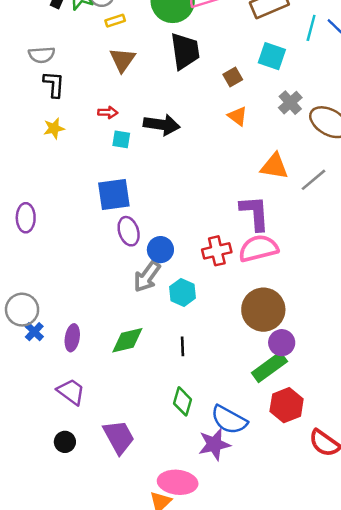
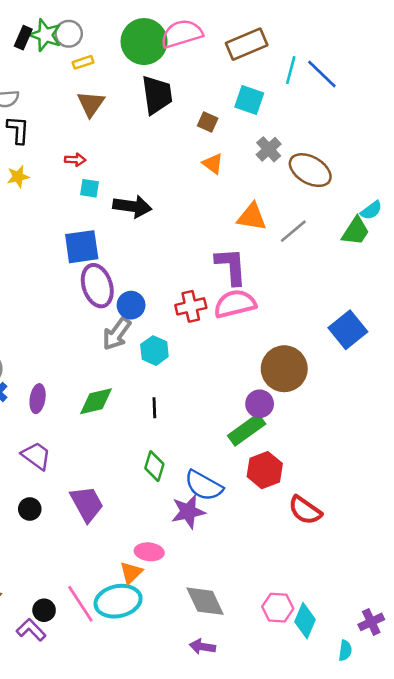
brown square: (233, 77) -> (208, 122), turned -36
black arrow: (162, 125) -> (132, 206), moved
purple ellipse: (129, 231) -> (97, 286), size x1.4
brown circle: (263, 310) -> (284, 369), moved
pink ellipse: (178, 482) -> (149, 552), size x0.7

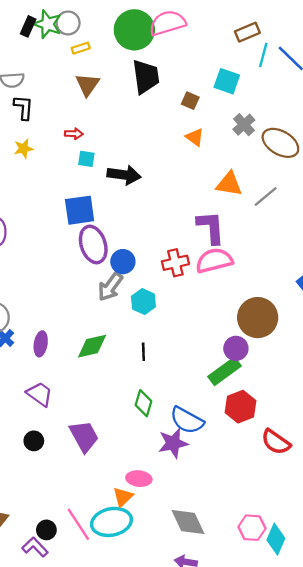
brown rectangle: (247, 44) -> (247, 32), moved, size x0.7

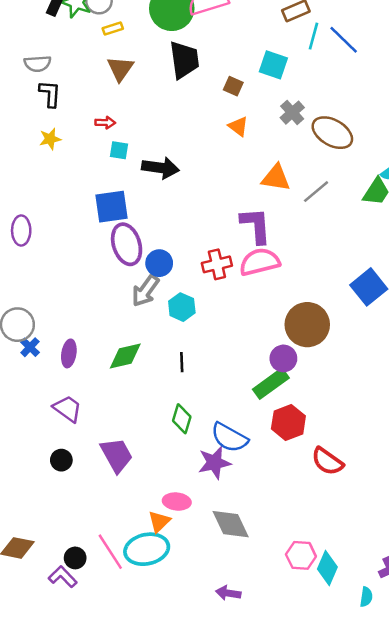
gray diamond: (188, 522) -> (231, 524), moved

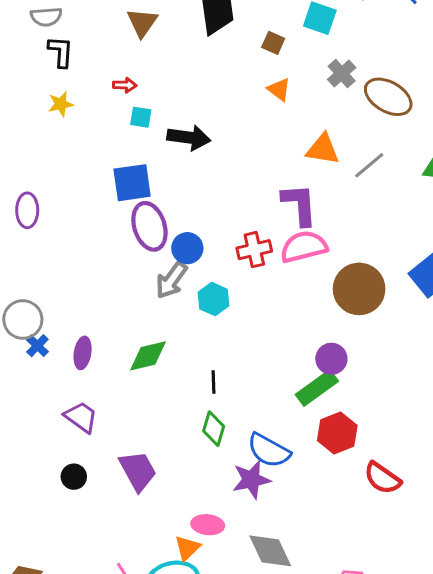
brown circle: (307, 325) -> (359, 289), moved
black line: (182, 362) -> (214, 382), moved

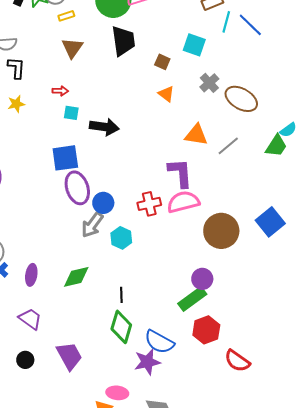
green diamond: (214, 429) -> (121, 327), size x1.4

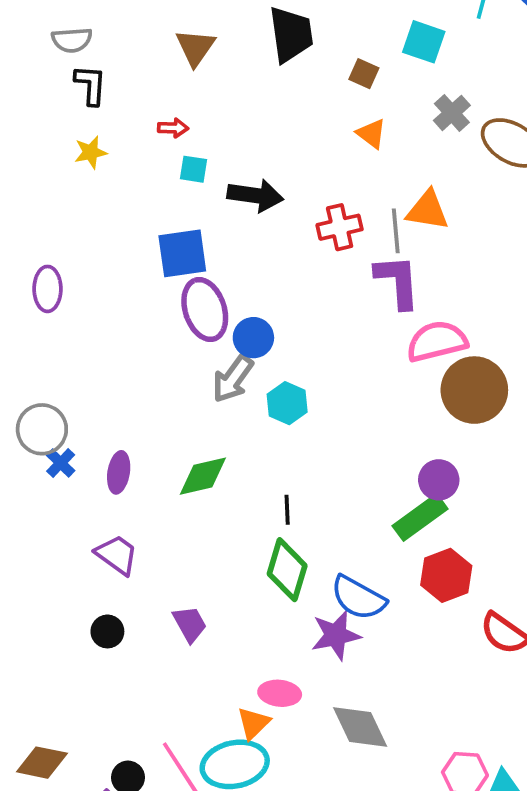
gray line: (228, 146) -> (396, 231), moved, turned -55
pink semicircle: (183, 202) -> (437, 341), moved
red cross: (149, 204) -> (340, 227), moved
purple trapezoid: (69, 356) -> (190, 624), size x0.7

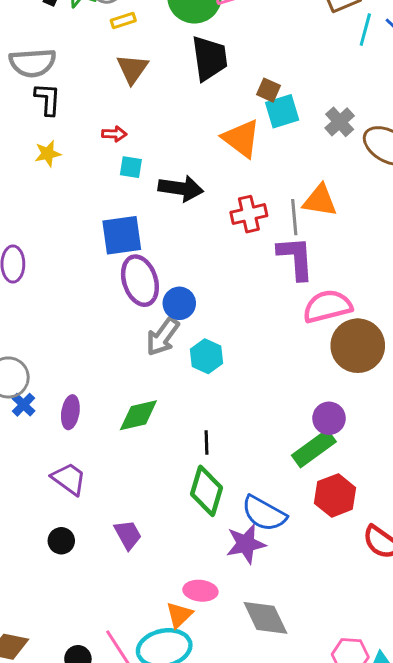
gray semicircle: (72, 40) -> (33, 63), size x1.4
cyan square: (424, 42) -> (282, 111), moved, turned -36
orange triangle: (371, 134) -> (241, 138), moved, size x1.6

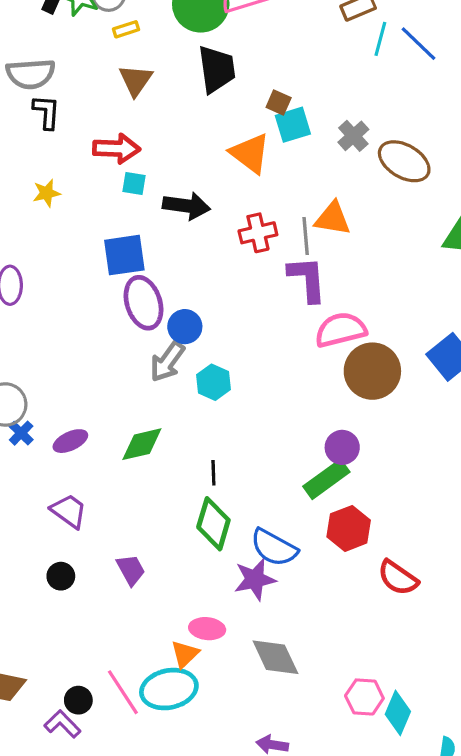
red arrow: (114, 134) -> (116, 149), size x1.8
yellow star: (48, 154) -> (47, 193), moved
purple ellipse: (70, 412) -> (70, 441), turned 56

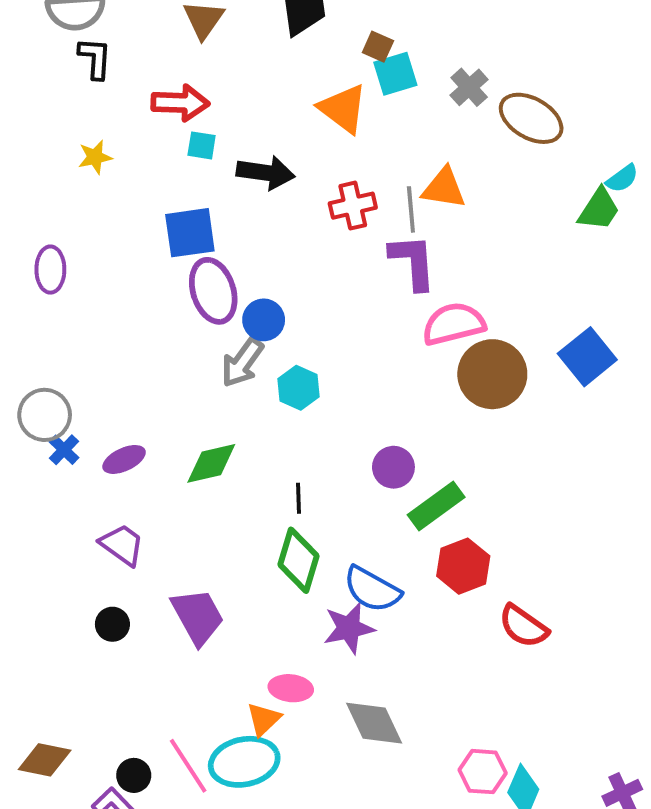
purple circle: (342, 447) -> (393, 467), moved
purple trapezoid: (131, 570) -> (198, 616), size x1.5

